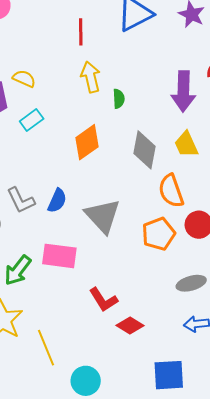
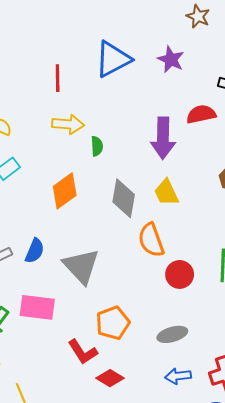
yellow arrow: (91, 77) -> (68, 124), turned 108
orange pentagon: (158, 234) -> (113, 323), moved

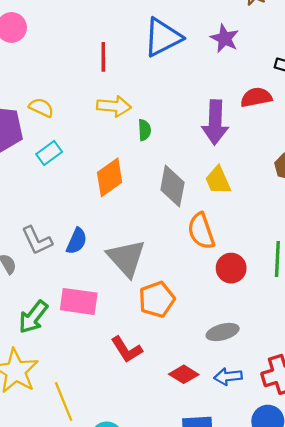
orange pentagon: (113, 323) -> (157, 299), moved
red diamond: (110, 378) -> (184, 374), moved

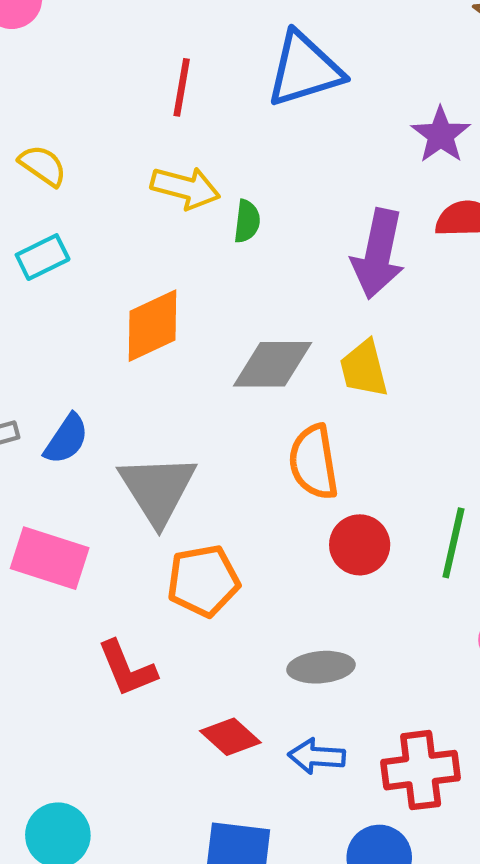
purple star: (225, 38) -> (441, 135), moved
green semicircle: (144, 130) -> (247, 221), moved
gray diamond: (172, 186) -> (273, 364), turned 69

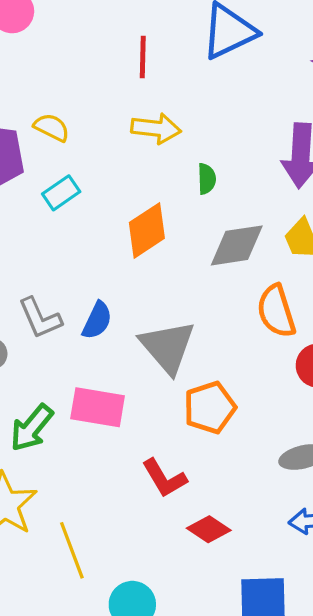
green semicircle: (247, 221) -> (207, 179), moved
red diamond: (230, 737) -> (209, 529), moved

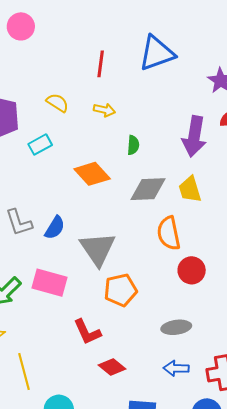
yellow semicircle: (52, 127) -> (57, 103), moved
yellow arrow: (156, 128) -> (104, 110), size x0.7
orange diamond: (147, 230) -> (92, 174), turned 75

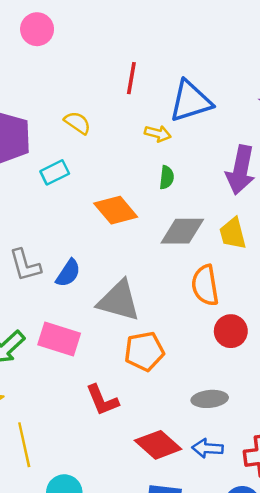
blue triangle: (157, 53) -> (191, 101), moved
yellow arrow: (104, 110) -> (158, 134), moved
gray triangle: (98, 249) -> (119, 301), turned -42
red diamond: (112, 367) -> (158, 445), moved, size x1.4

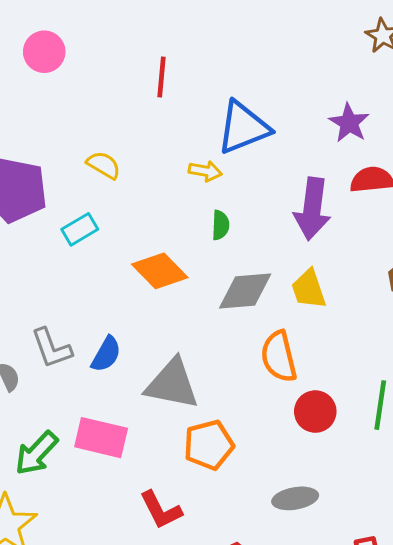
red line: (131, 78) -> (162, 77), moved

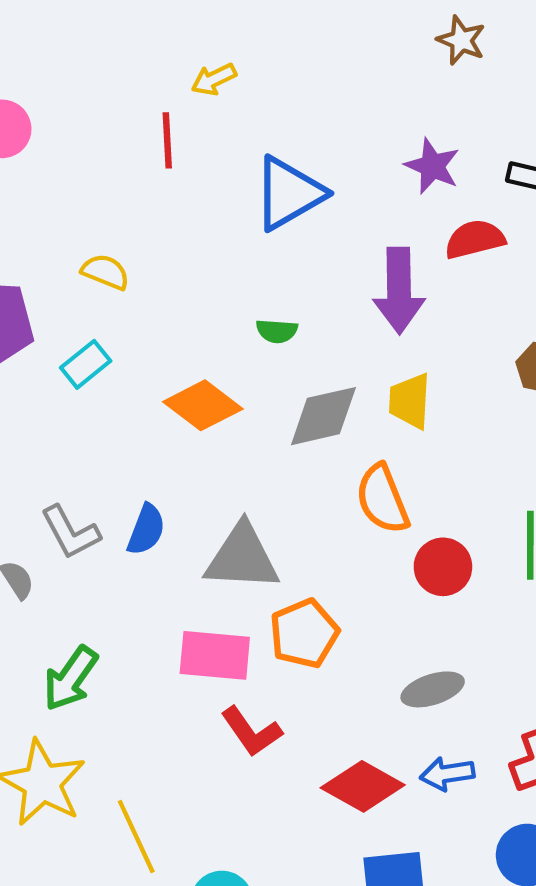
yellow arrow: (205, 171) -> (214, 79), moved, turned 152
green semicircle: (220, 225) -> (277, 331), turned 100
yellow trapezoid: (309, 289) -> (410, 401), turned 30
pink rectangle: (101, 438) -> (215, 655), moved

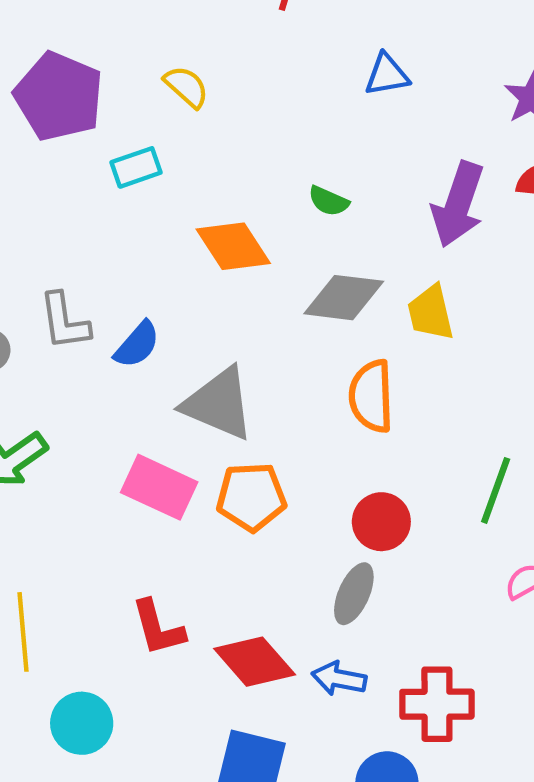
blue triangle: (289, 193) -> (387, 75), size x0.6
yellow trapezoid: (410, 401) -> (431, 313), turned -36
red circle: (443, 567) -> (381, 522), moved
gray ellipse: (433, 689) -> (354, 594), turned -68
red L-shape: (251, 732) -> (158, 628), moved

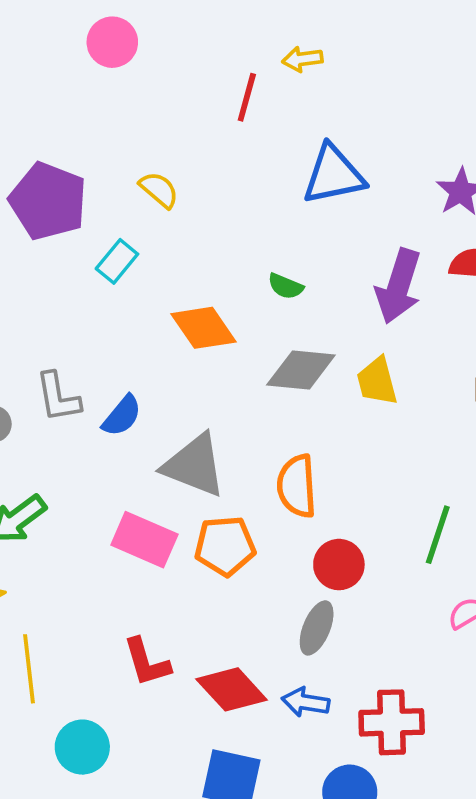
blue triangle: (387, 75) -> (333, 175), size x1.6
cyan rectangle: (136, 167) -> (117, 261), turned -30
orange semicircle: (371, 396) -> (297, 486), moved

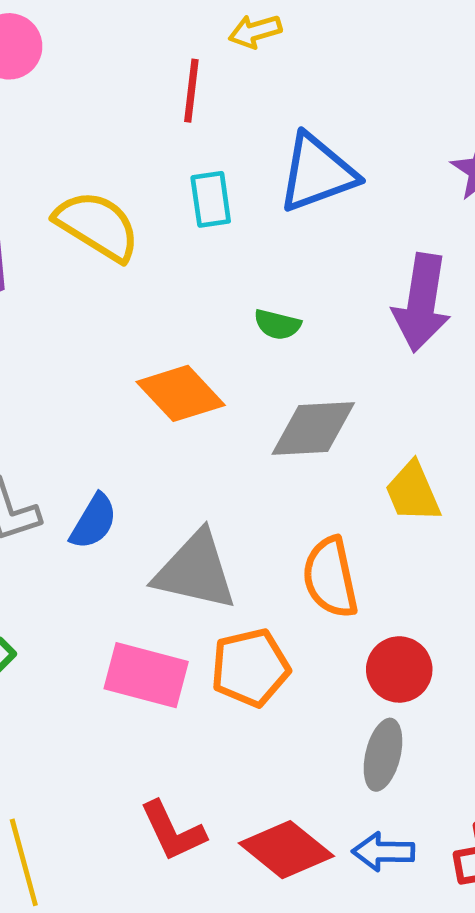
yellow semicircle: (159, 190) -> (97, 226), size x1.6
cyan rectangle: (117, 261) -> (211, 199), moved, turned -39
yellow trapezoid: (377, 381) -> (413, 492), moved

